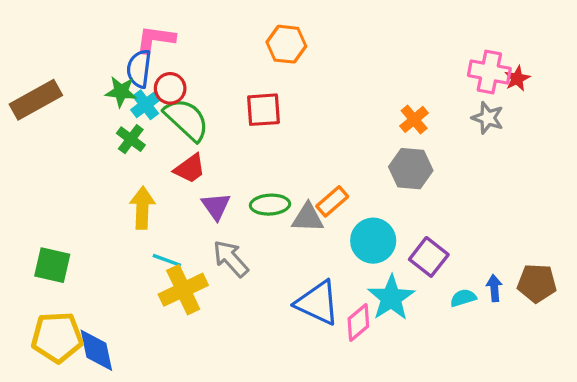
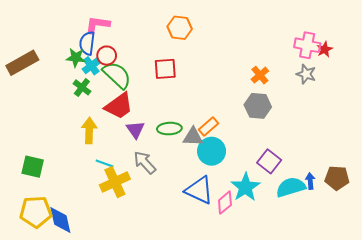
red trapezoid: (190, 169) -> (119, 106), size x1.4
cyan circle: (373, 241) -> (212, 151), moved
cyan semicircle: (463, 298) -> (291, 187), size x1.8

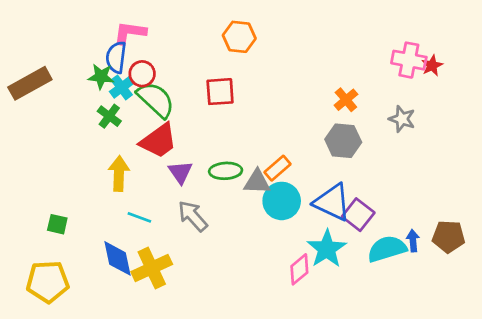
gray star: (306, 74) -> (402, 119), moved
green square: (33, 167) -> (57, 224), moved, size x0.7
yellow cross: (115, 182) -> (152, 268), moved
blue triangle: (199, 190) -> (332, 202), moved
blue diamond: (60, 220) -> (117, 258), moved

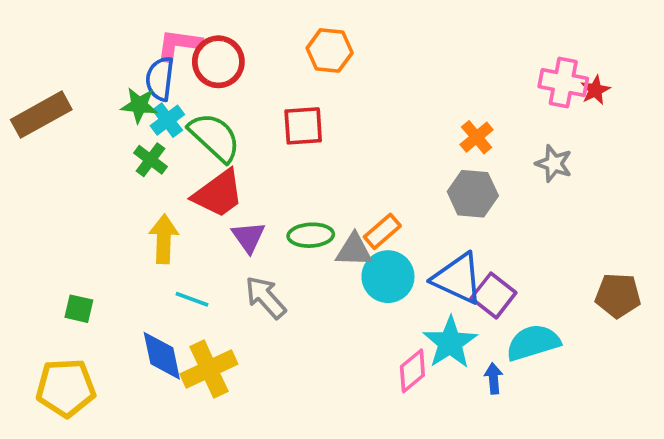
red circle: (142, 74) -> (218, 62), moved, size x1.4
brown pentagon: (449, 237) -> (618, 295), moved
blue arrow: (413, 241) -> (494, 378), moved

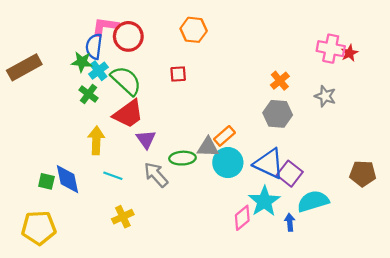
red square: (303, 126) -> (178, 74), size x0.7
green ellipse: (311, 235) -> (183, 158), moved
blue diamond: (162, 356) -> (67, 179), moved
yellow cross: (209, 369) -> (123, 217), size x0.7

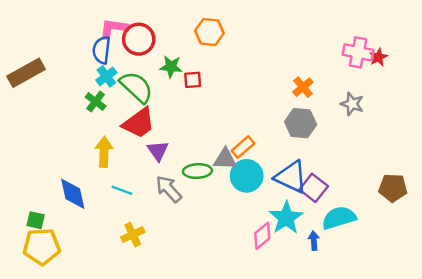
green star: (82, 62) -> (171, 67), moved
green square: (46, 181) -> (36, 220), moved

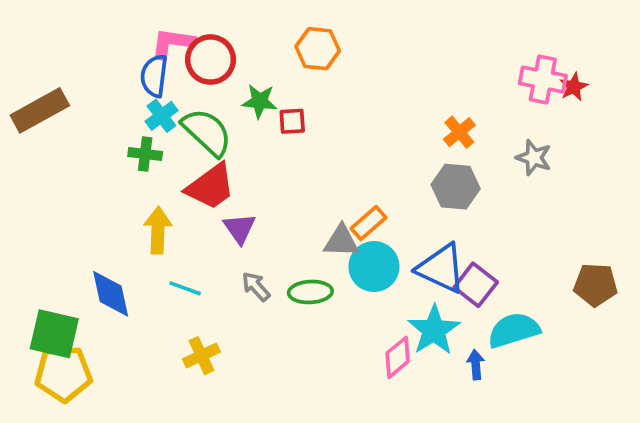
green cross: (96, 102) -> (145, 154), turned -30
green ellipse: (197, 171) -> (310, 292), moved
gray arrow: (169, 189) -> (256, 287), size x0.7
green square: (36, 220) -> (54, 334), size x1.8

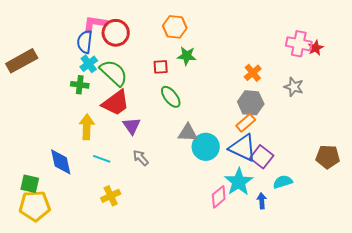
green star: (260, 101) -> (187, 56), moved
orange rectangle: (368, 223) -> (246, 123), moved
green ellipse: (310, 292) -> (171, 97), moved, turned 55
cyan semicircle: (514, 330) -> (283, 182), size x0.7
green square: (54, 334) -> (30, 184), size x0.7

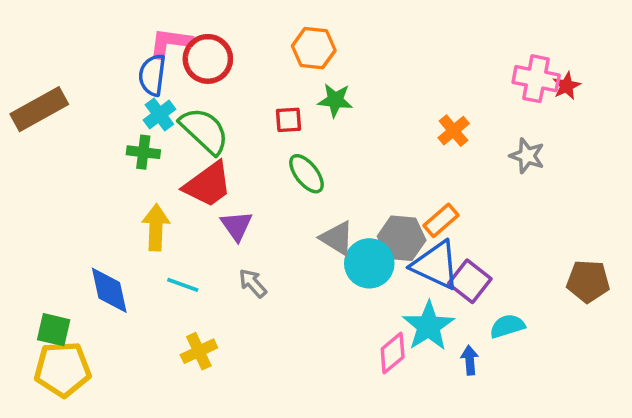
gray hexagon: (251, 103) -> (402, 238), moved
gray triangle: (188, 133) -> (337, 238), turned 30

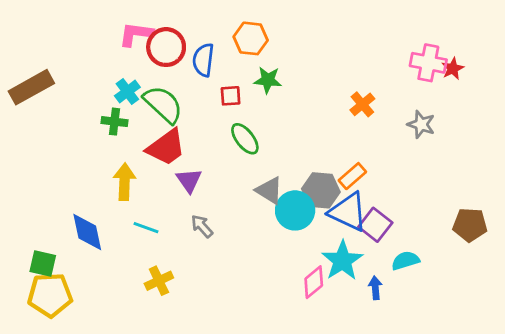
blue semicircle: (152, 75) -> (203, 60), moved

